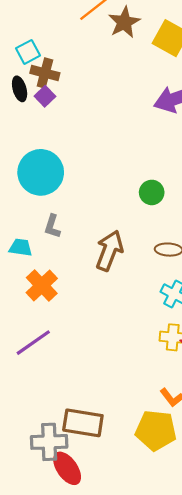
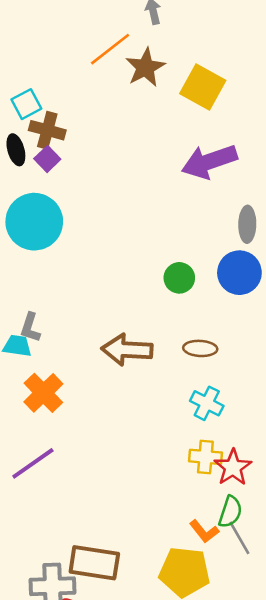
cyan circle: (41, 172) -> (34, 222), moved
gray L-shape: (52, 226) -> (30, 328), moved
brown arrow: (109, 251) -> (127, 350), turned -108

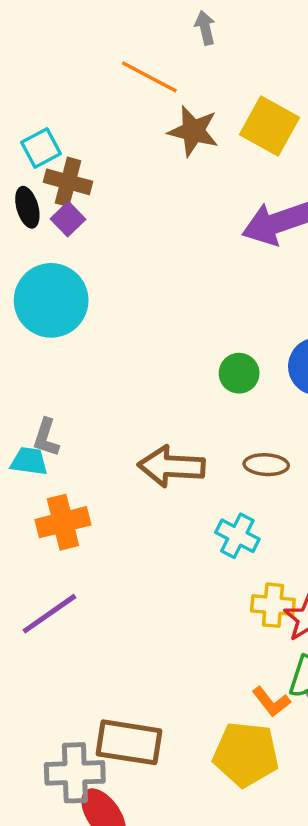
orange line: (110, 49) -> (149, 77), turned 66
brown star: (145, 67) -> (193, 131), moved, turned -30
orange cross: (43, 393) -> (63, 522), turned 30
cyan cross: (207, 403) -> (237, 536), moved

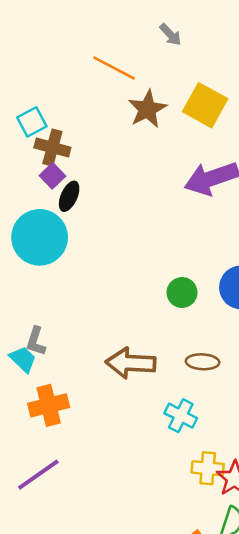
gray arrow: (205, 28) -> (170, 35), moved, turned 150
brown star: (193, 131) -> (147, 109), turned 30
black ellipse: (27, 207) -> (69, 196), moved, turned 40
cyan trapezoid: (29, 461) -> (23, 359), turned 36

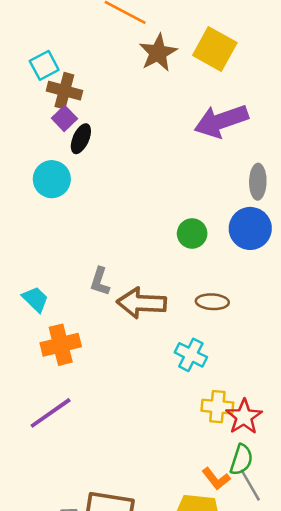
cyan circle: (40, 237) -> (52, 179), size x0.7
gray L-shape: (36, 341) -> (100, 282), moved

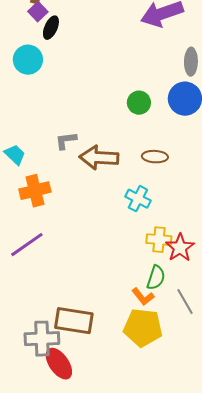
gray L-shape: (100, 282) -> (66, 141), turned 65
green semicircle: (241, 460) -> (156, 278), moved
orange L-shape: (216, 479) -> (143, 297), moved

